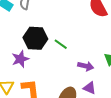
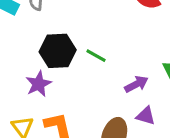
purple arrow: (86, 66) -> (136, 84), turned -35

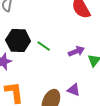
purple arrow: (136, 84) -> (76, 51), moved

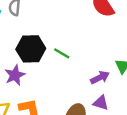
purple arrow: (76, 51) -> (100, 77), moved

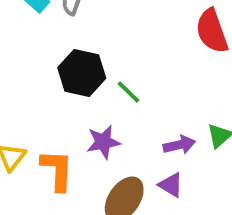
purple star: (15, 75) -> (103, 142), moved

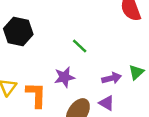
black hexagon: (82, 73) -> (18, 31), moved

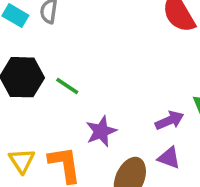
green line: (80, 46) -> (67, 86), moved

